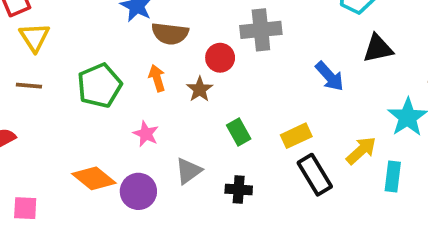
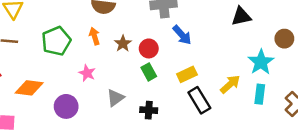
red circle: (220, 58) -> (149, 48), moved
blue arrow: (330, 76) -> (182, 35), moved
cyan rectangle: (393, 177) -> (260, 94), moved
orange diamond: (94, 178) -> (29, 88), moved, turned -32
purple circle: (138, 191) -> (66, 106), moved

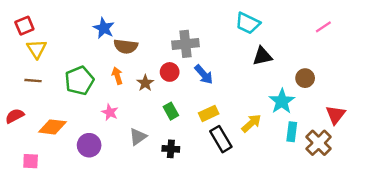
red circle: (149, 48) -> (170, 72), moved
cyan rectangle: (260, 94) -> (292, 132), moved

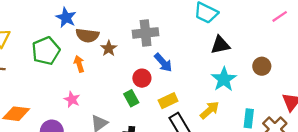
red circle: (170, 72) -> (142, 78), moved
green pentagon: (79, 81) -> (46, 51), moved
brown star: (145, 83) -> (109, 48), moved
cyan star: (282, 101) -> (224, 79), moved

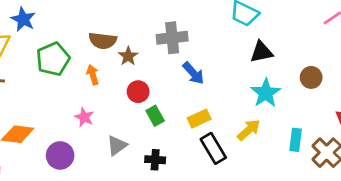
blue star: (66, 18) -> (23, 19), moved
red circle: (142, 78) -> (138, 92), moved

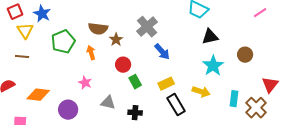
gray cross: (172, 38) -> (147, 27), turned -35
yellow arrow: (249, 130) -> (201, 92), turned 60
gray triangle: (117, 146) -> (108, 103), turned 49

